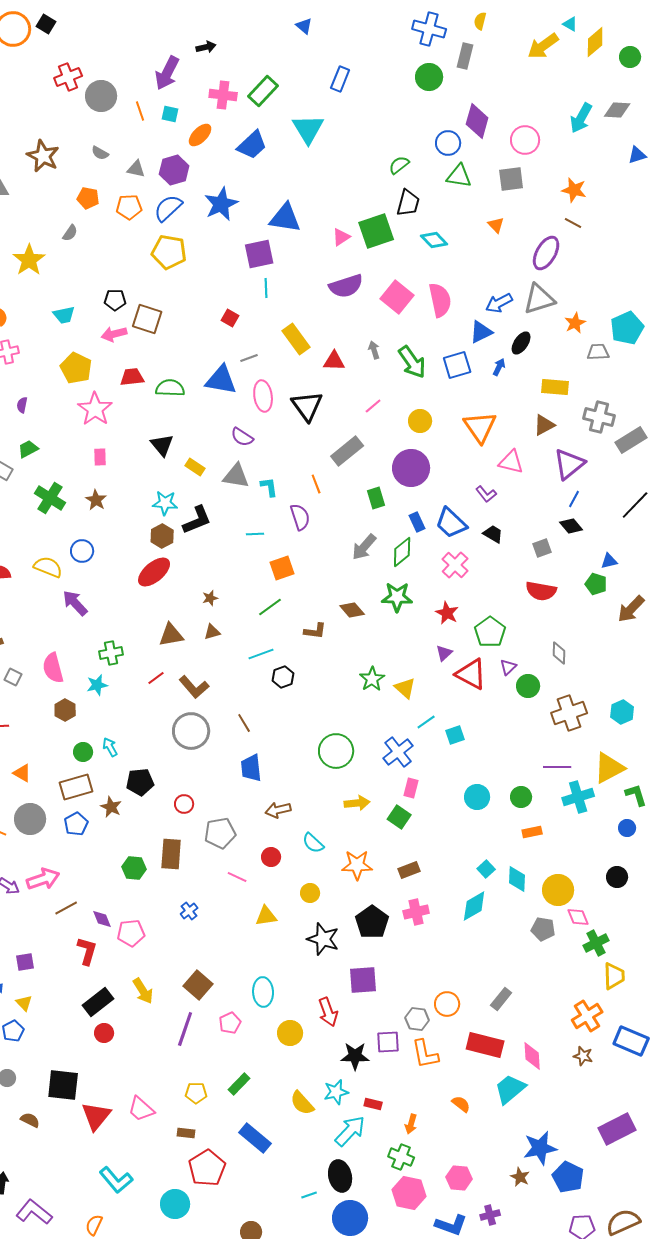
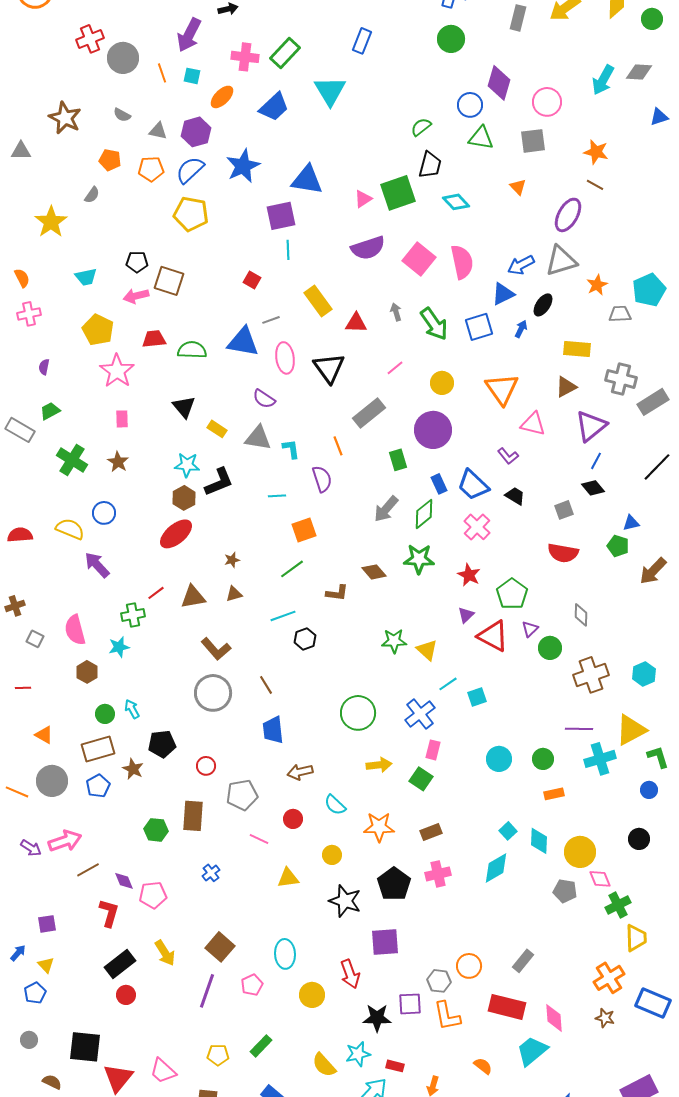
gray rectangle: (465, 56) -> (518, 18), moved
red line: (156, 678) -> (156, 593), moved
green star: (372, 679) -> (394, 641), turned 30

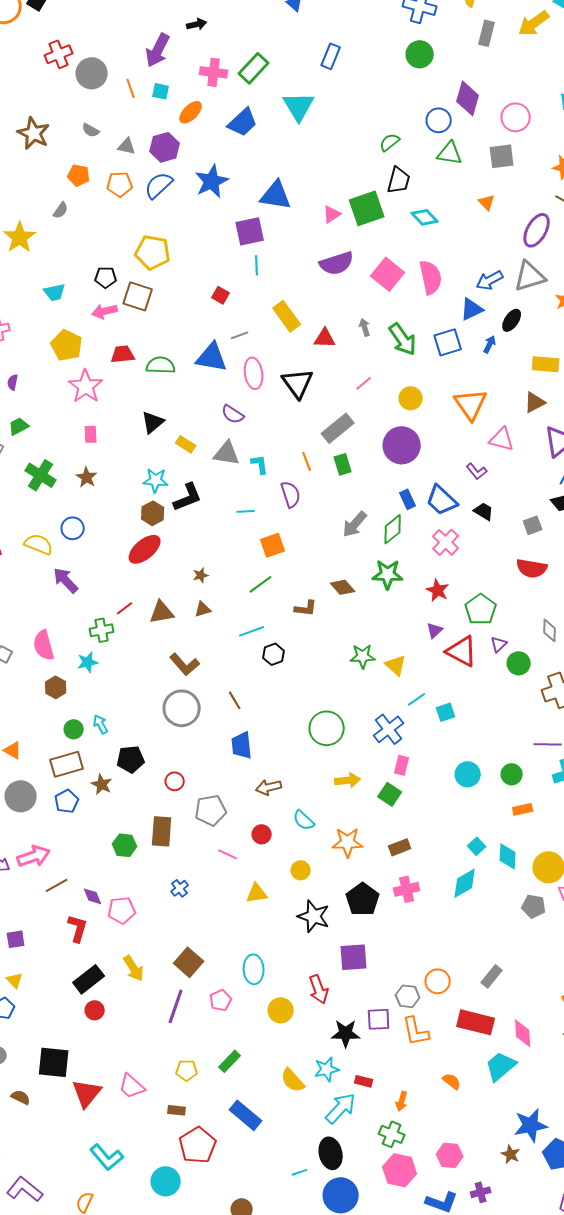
yellow pentagon: (191, 214) -> (153, 252), moved
black triangle: (184, 407) -> (153, 422), turned 30
green rectangle: (398, 460) -> (343, 464), moved

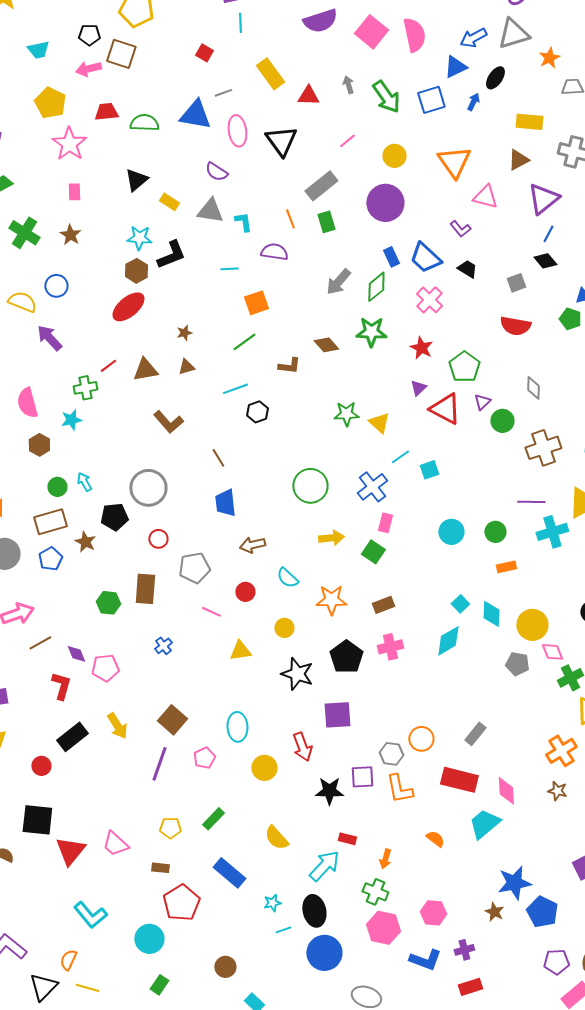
purple semicircle: (291, 494) -> (274, 252), turned -64
gray circle: (182, 708) -> (148, 488), moved
red circle: (95, 1010) -> (41, 766), moved
cyan star: (327, 1069) -> (272, 903), moved, size x0.7

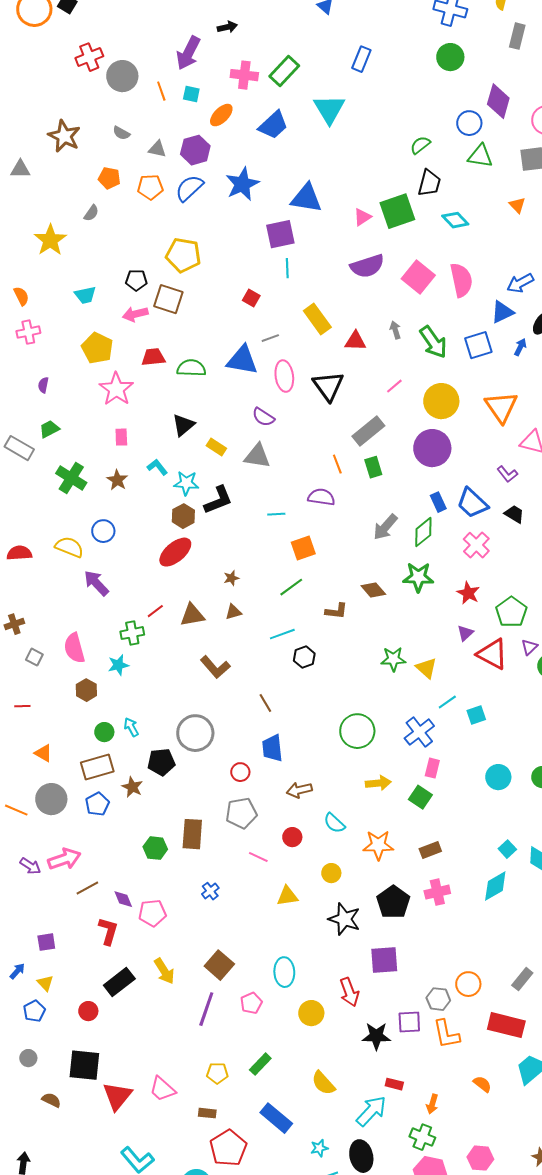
yellow circle: (394, 156) -> (441, 401), size x1.5
cyan L-shape: (243, 222) -> (157, 467), moved, turned -30
red circle: (158, 539) -> (240, 772), moved

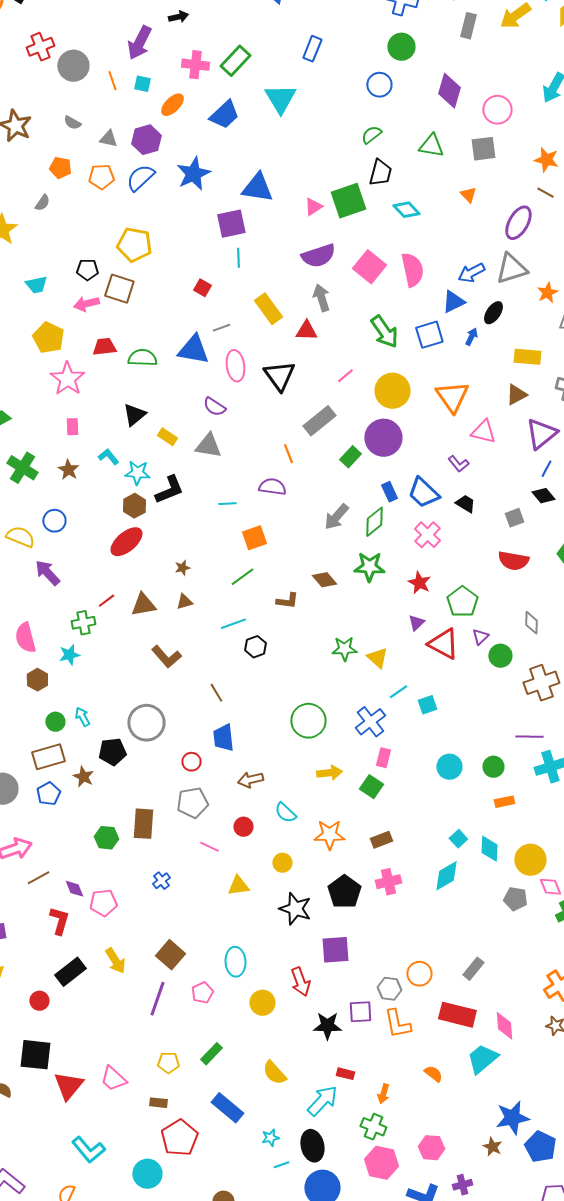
blue circle: (469, 123) -> (379, 85), moved
gray arrow: (395, 330) -> (321, 298), moved, size x1.5
green rectangle: (373, 467) -> (350, 457), moved, turned 60

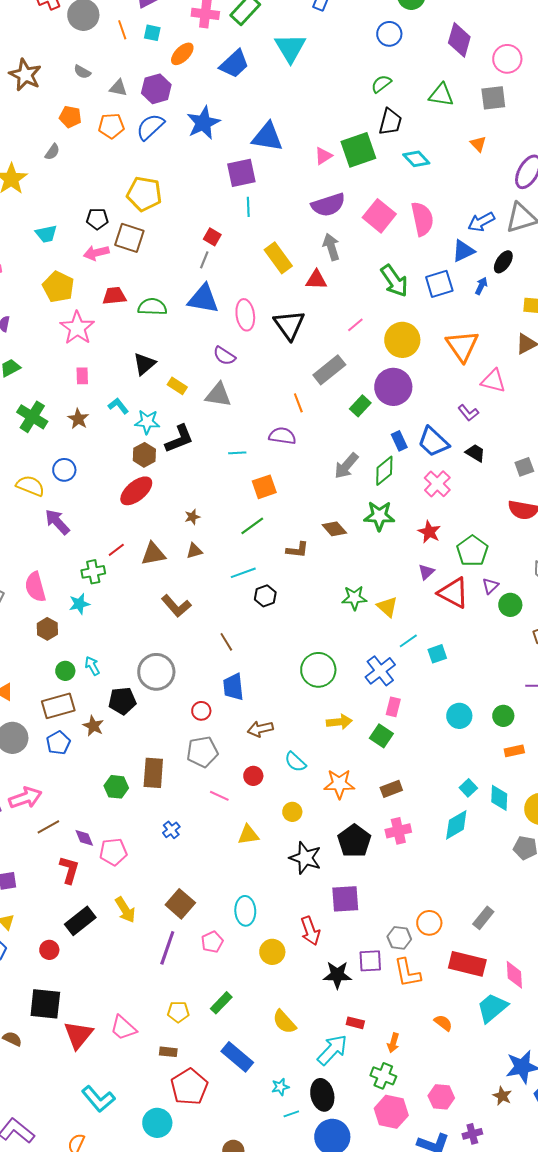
gray line: (221, 328) -> (204, 260), moved, turned -48

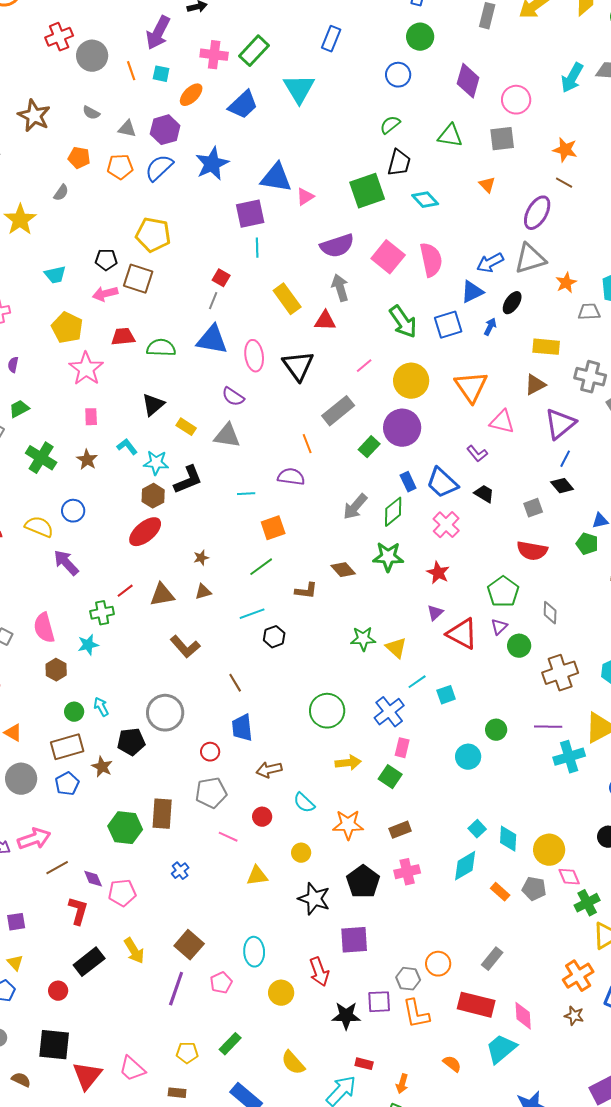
pink triangle: (323, 156) -> (305, 197), moved
green pentagon: (472, 551) -> (503, 592), moved
green circle: (503, 716) -> (496, 730), moved
orange rectangle: (514, 751) -> (500, 892), moved, turned 54
green hexagon: (116, 787) -> (125, 828), size x1.4

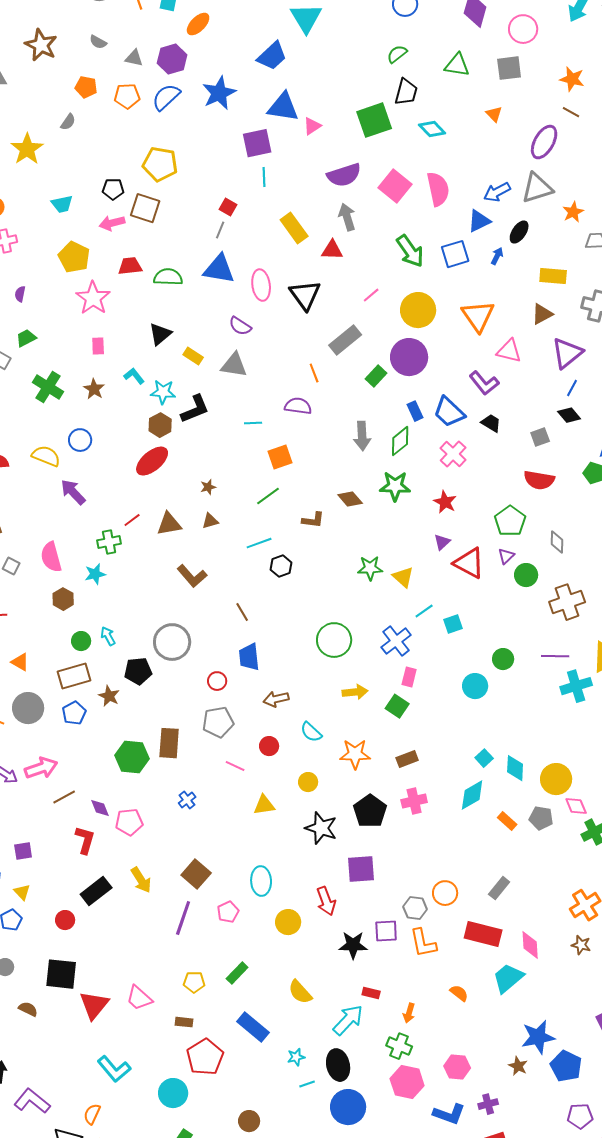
blue trapezoid: (243, 105) -> (272, 56), moved
purple L-shape: (477, 454) -> (484, 383), size x1.4
gray arrow: (355, 507) -> (362, 436), turned -44

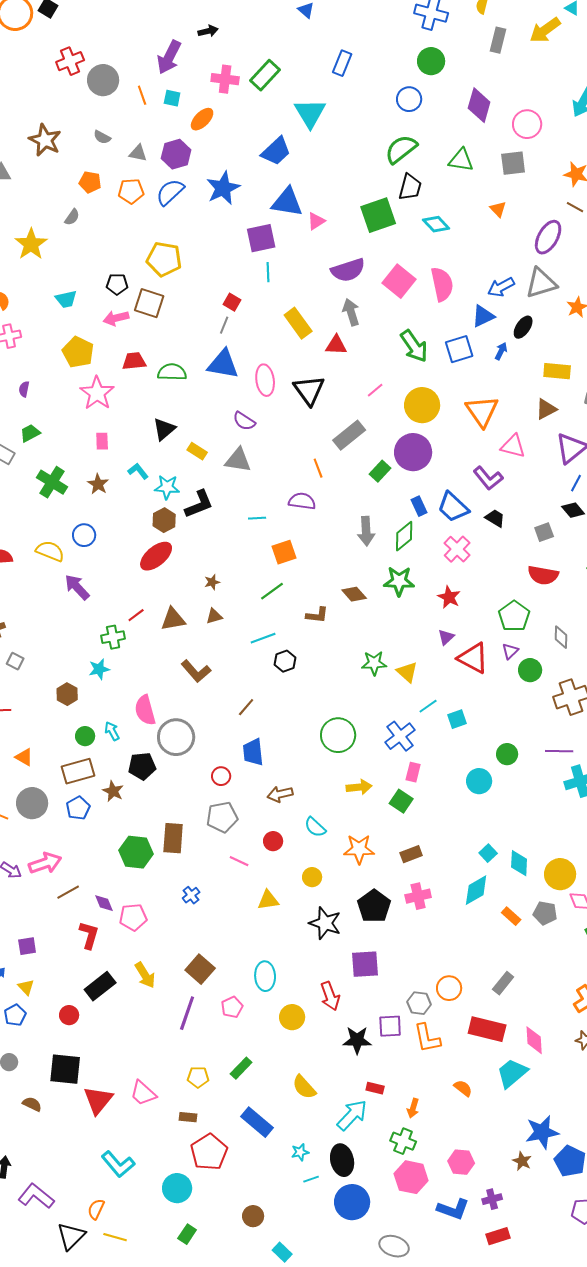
green semicircle: (397, 54) -> (401, 149), size x1.6
pink semicircle: (51, 557) -> (145, 710), moved
brown line: (242, 612) -> (246, 707), turned 72

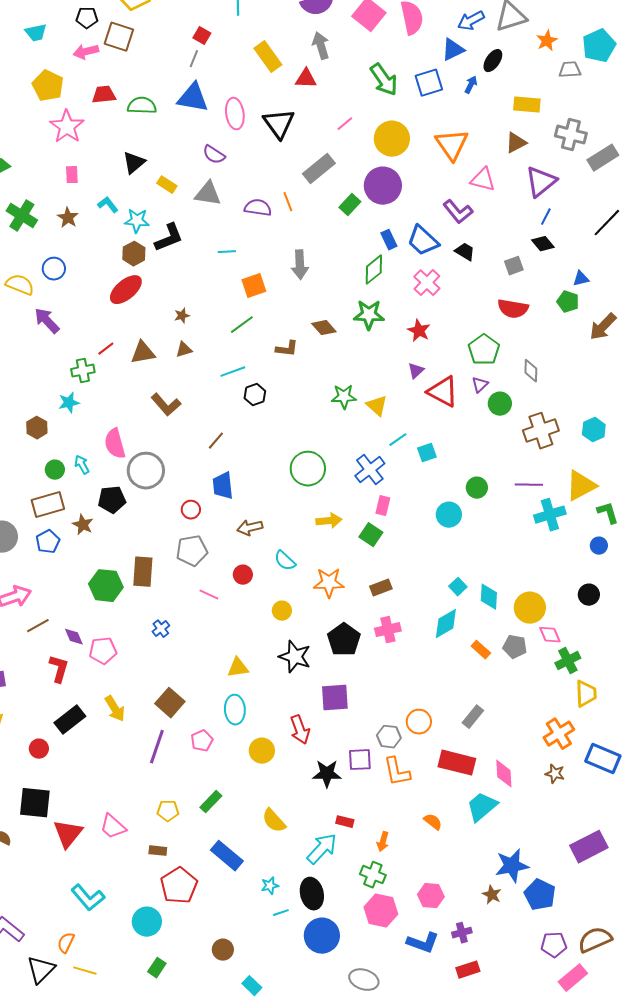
purple semicircle: (302, 501) -> (258, 208), moved
gray arrow: (366, 531) -> (300, 265), moved
yellow triangle: (268, 900) -> (238, 668), moved

